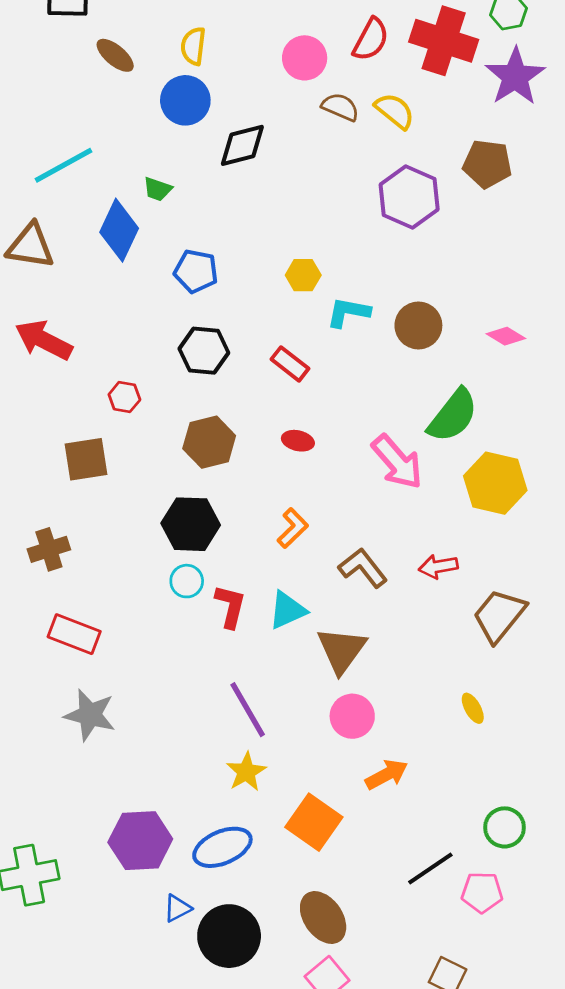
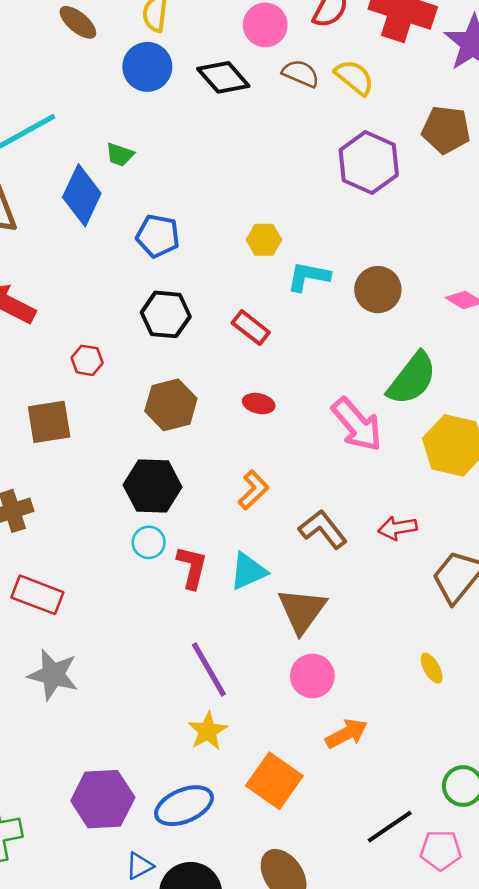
black diamond: (242, 145) -> (223, 77), moved, turned 63

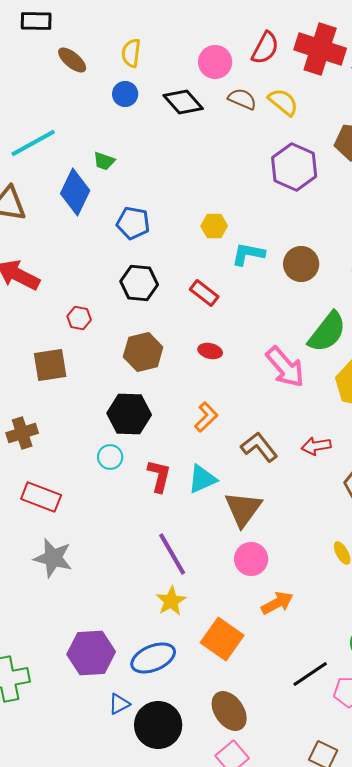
blue circle: (147, 67) -> (125, 94), size x0.7
cyan circle: (149, 542) -> (110, 457), moved

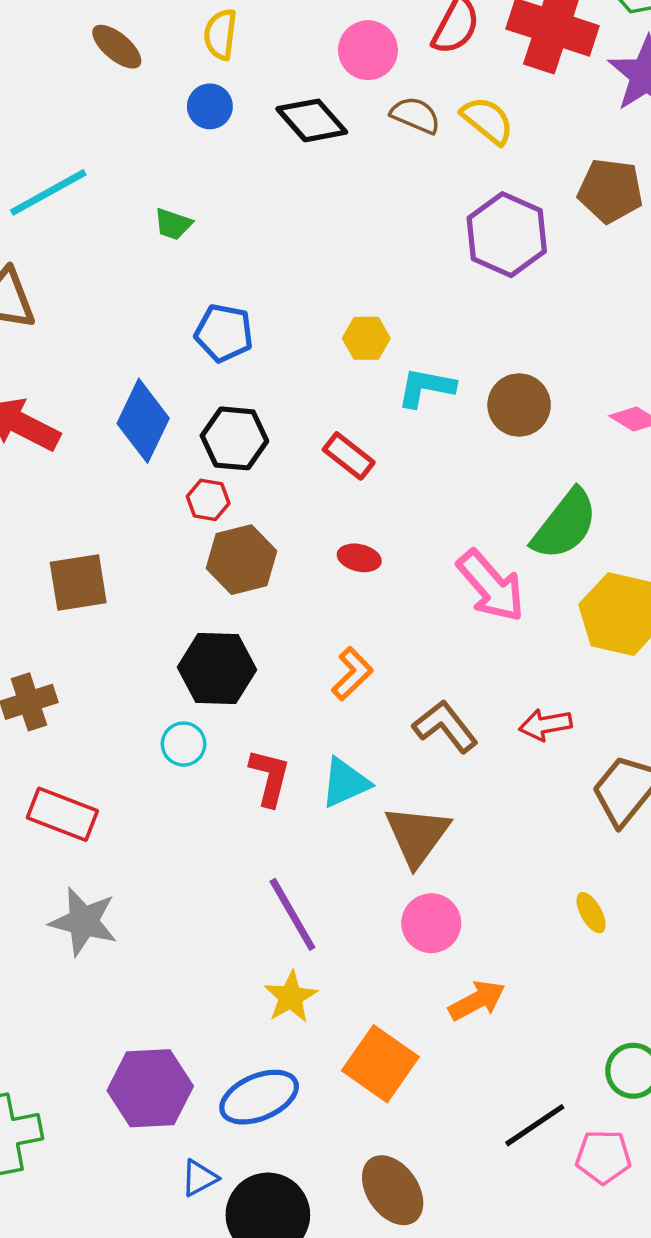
blue diamond: (75, 192) -> (143, 421), moved
red hexagon: (79, 318) -> (208, 500), moved

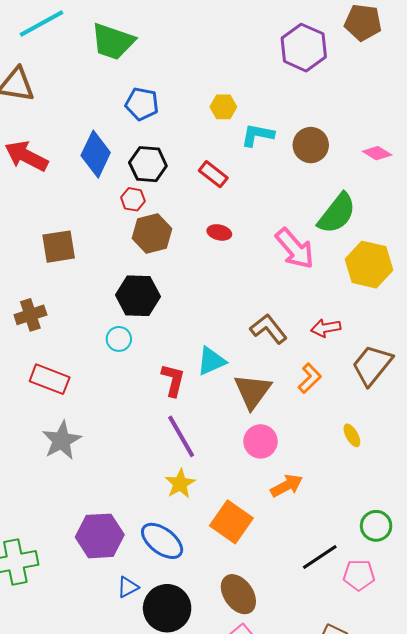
green trapezoid: (173, 224) -> (113, 42), size x2.0
orange L-shape: (352, 674) -> (310, 378), moved
red L-shape: (270, 777) -> (173, 380), moved
gray star: (83, 921) -> (62, 440), turned 30
blue ellipse: (259, 1097) -> (162, 541), turned 60

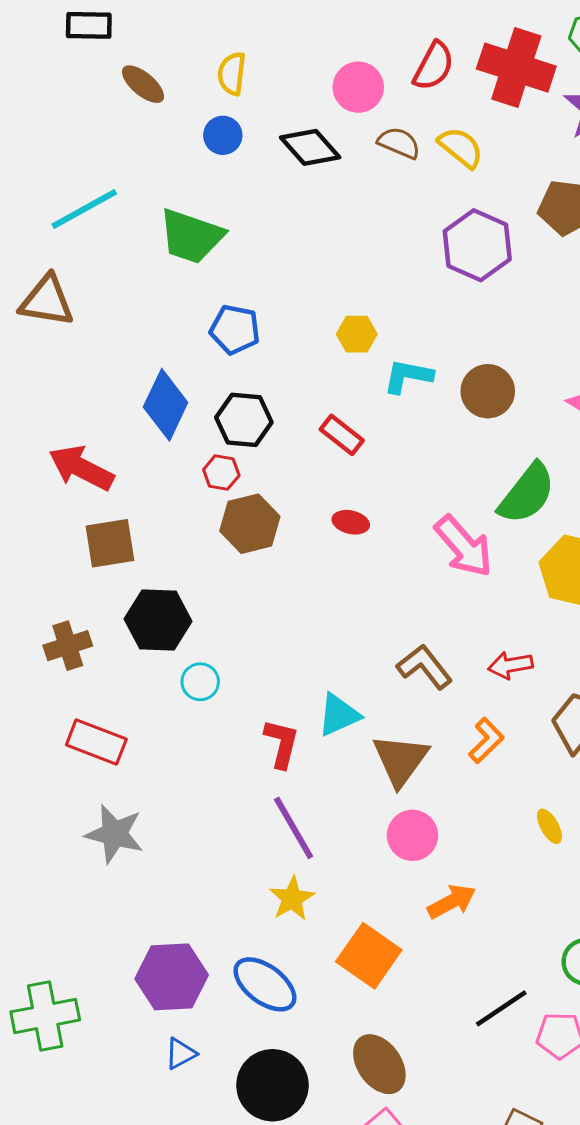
red arrow: (26, 156) -> (81, 468), moved
black hexagon: (138, 296) -> (158, 620), moved
gray star: (62, 440) -> (114, 834), turned -30
blue triangle: (128, 587) -> (181, 1054), moved

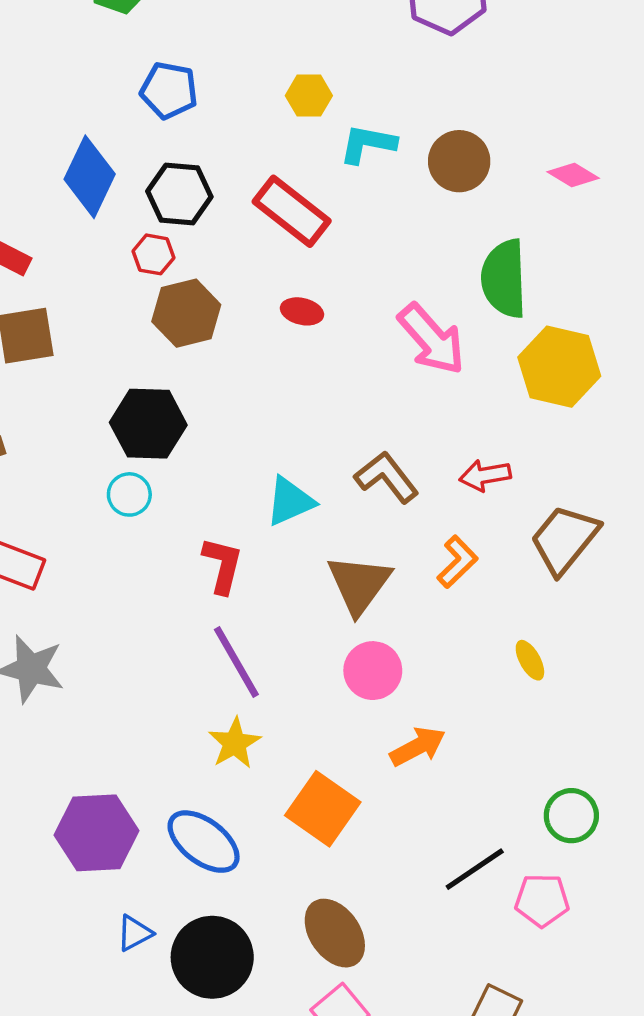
red rectangle: (342, 435) -> (292, 211), size x1.5
green semicircle: (527, 494) -> (504, 279), turned 140
black hexagon: (158, 620) -> (148, 424), moved
cyan triangle: (339, 715) -> (290, 501), moved
blue triangle: (181, 1054) -> (134, 933), moved

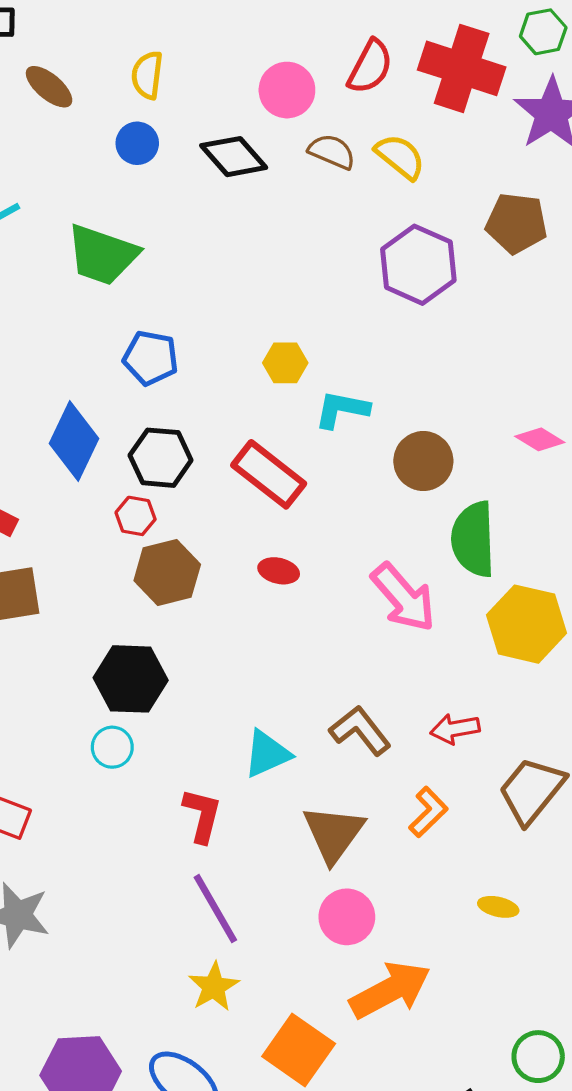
brown circle: (459, 161) -> (423, 461), moved
yellow ellipse: (530, 660) -> (498, 907), turned -48
orange arrow: (418, 747) -> (390, 990), size x1.5

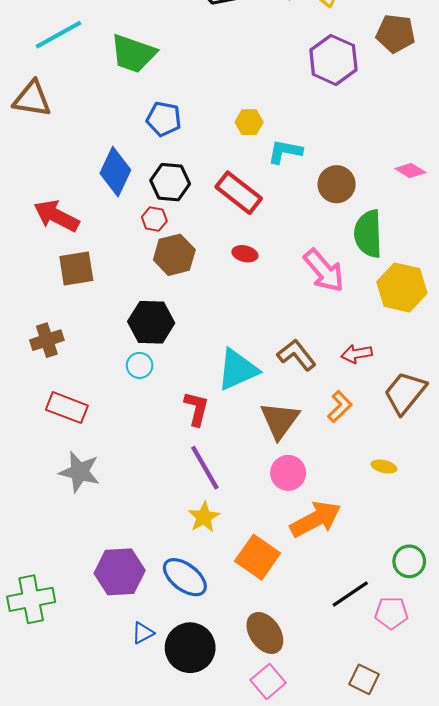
cyan triangle: (267, 754) -> (238, 370), size x1.4

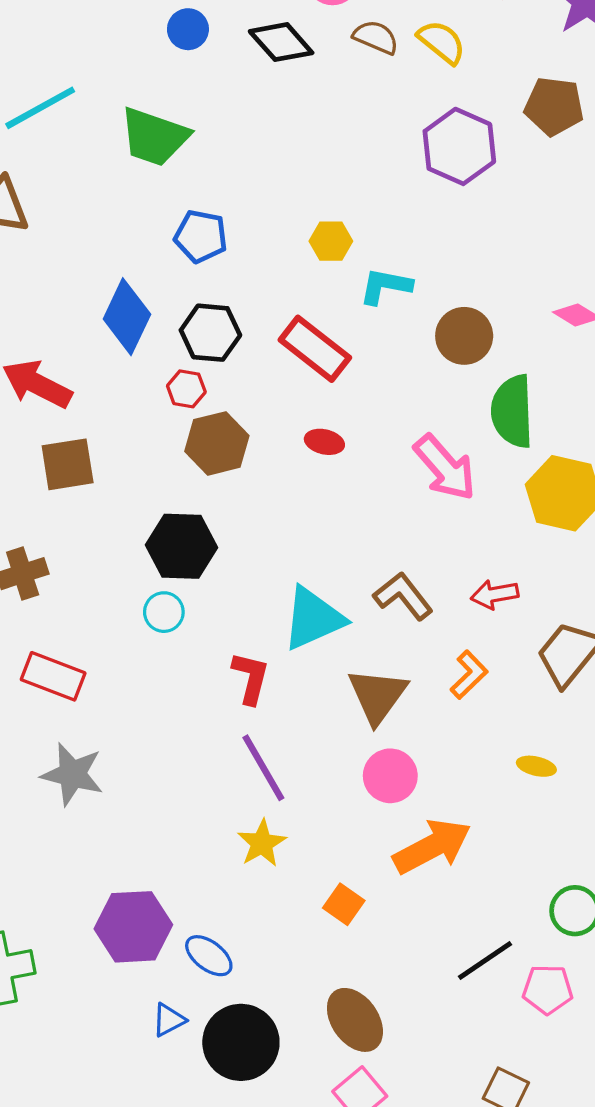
orange square: (258, 557) -> (344, 904), size x0.6
blue ellipse: (185, 577) -> (209, 956), moved, size x0.7

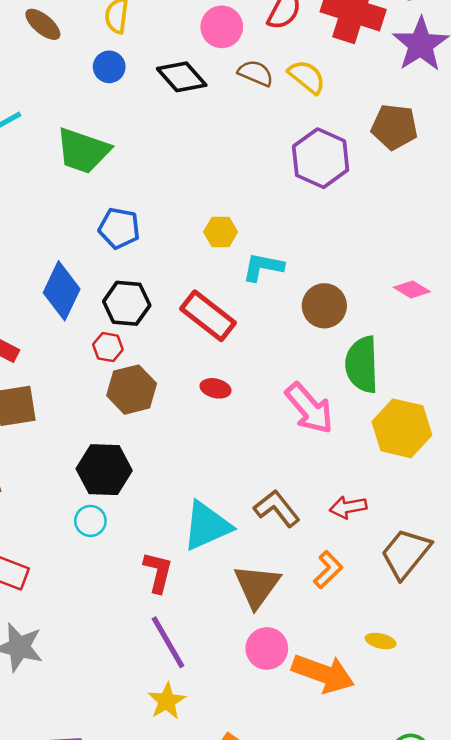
orange arrow: (432, 846) -> (323, 674), moved, turned 48

